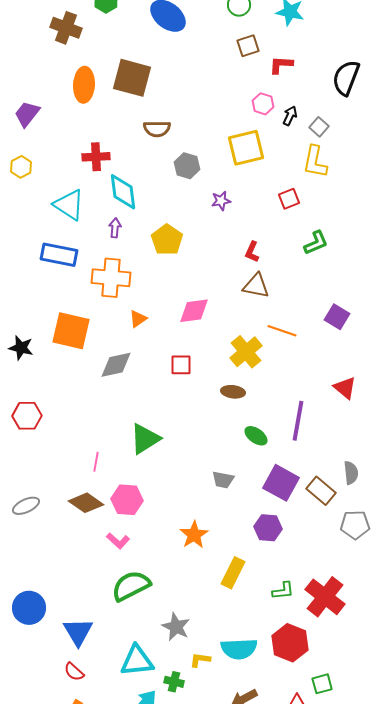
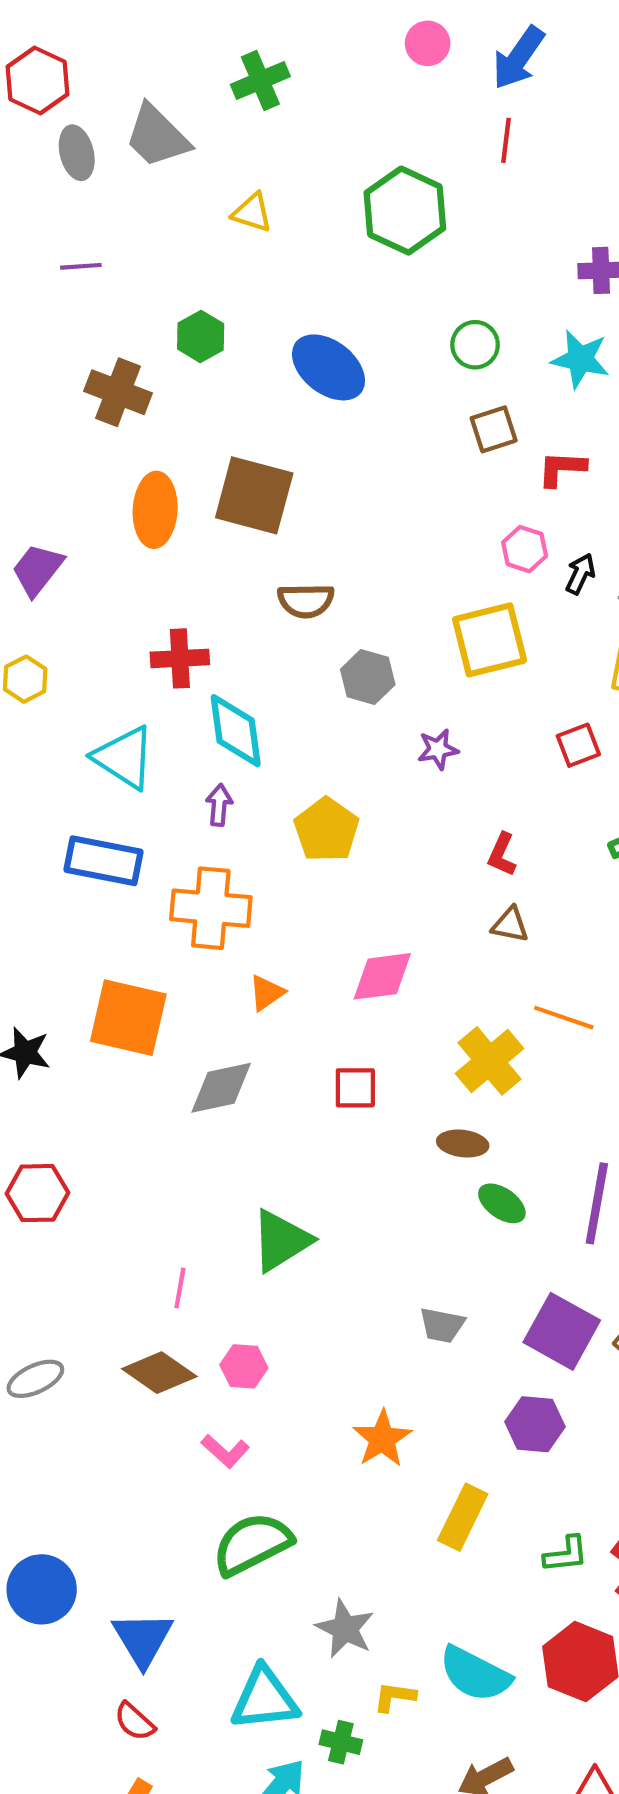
brown triangle: (256, 286) -> (510, 925), size x0.7
green ellipse: (256, 436) -> (502, 1203), moved
pink hexagon: (127, 500) -> (244, 1366), size x0.7
cyan semicircle: (239, 649) -> (475, 1674), turned 30

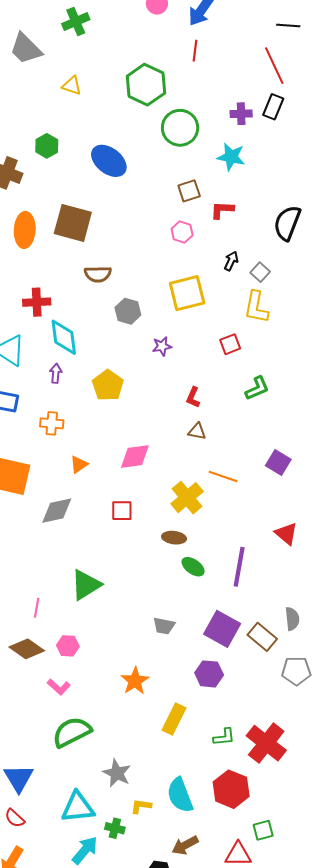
green circle: (475, 345) -> (180, 128), moved, size x1.6
pink hexagon: (525, 549) -> (182, 232), moved
orange cross: (211, 908) -> (52, 423), size x0.6
cyan semicircle: (475, 1674) -> (180, 795), turned 42

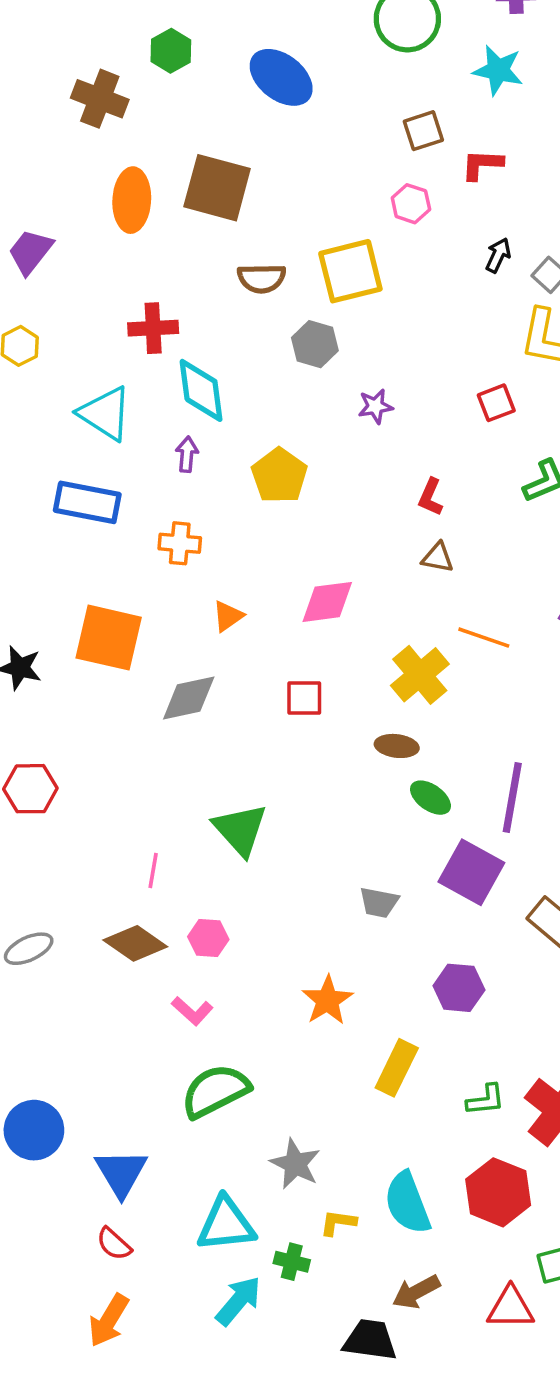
yellow square: (187, 293) -> (350, 271), moved
green triangle: (86, 585) -> (240, 830), turned -40
purple square: (222, 629) -> (471, 872), moved

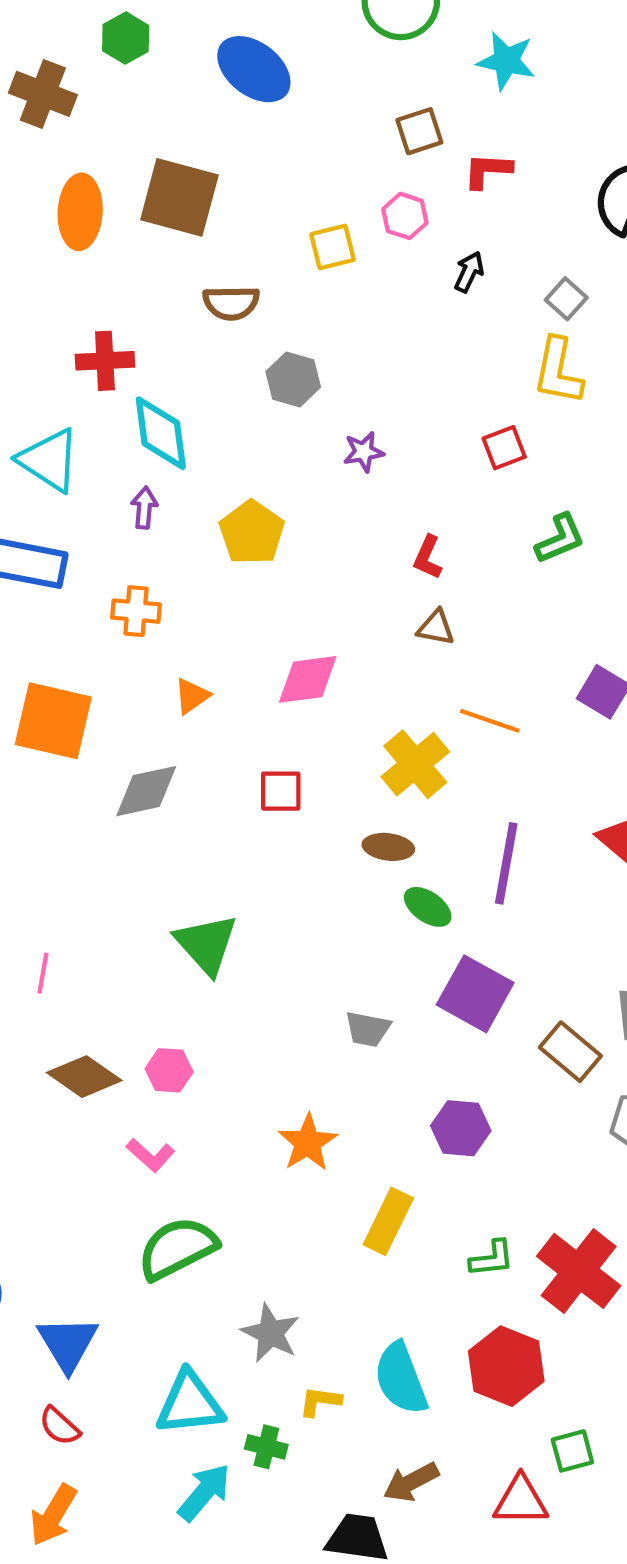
black arrow: (498, 255) -> (469, 272), moved
yellow square: (350, 271) -> (332, 247), moved, size x0.6
purple line: (512, 798) -> (506, 863), moved
pink line: (153, 870) -> (43, 973), moved

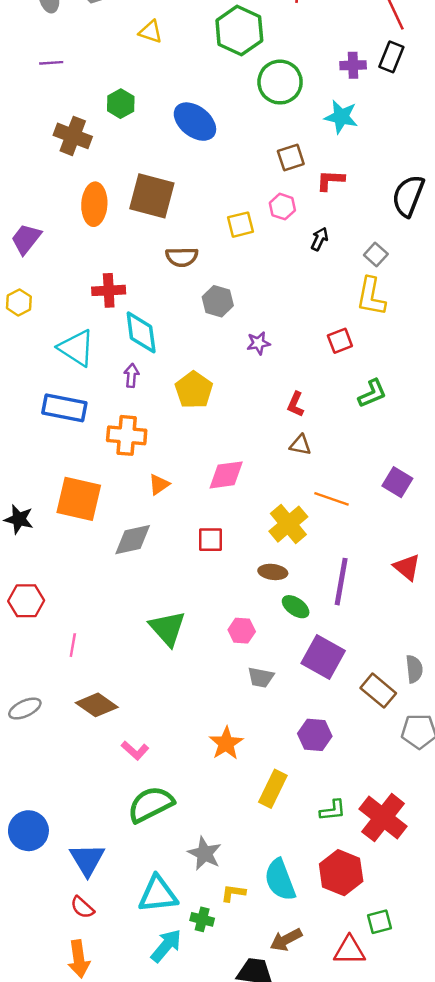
orange cross: (136, 611) -> (127, 435), size x1.4
pink hexagon: (169, 1070) -> (242, 631), moved
orange arrow: (53, 1515) -> (79, 959), turned -39

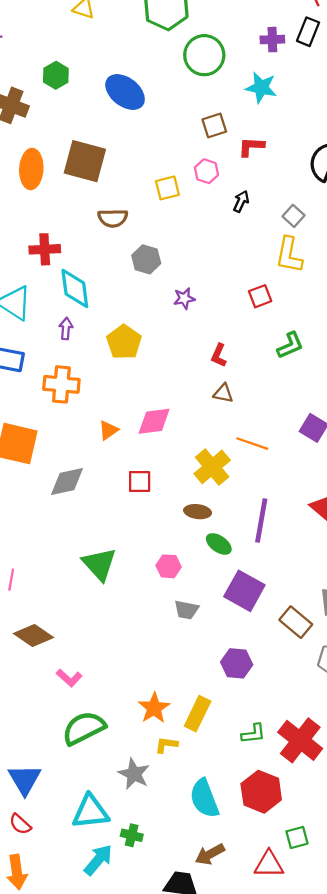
orange triangle: (159, 485) -> (108, 430), moved
orange star: (226, 743) -> (154, 708), moved
yellow L-shape: (233, 893) -> (166, 745), moved

